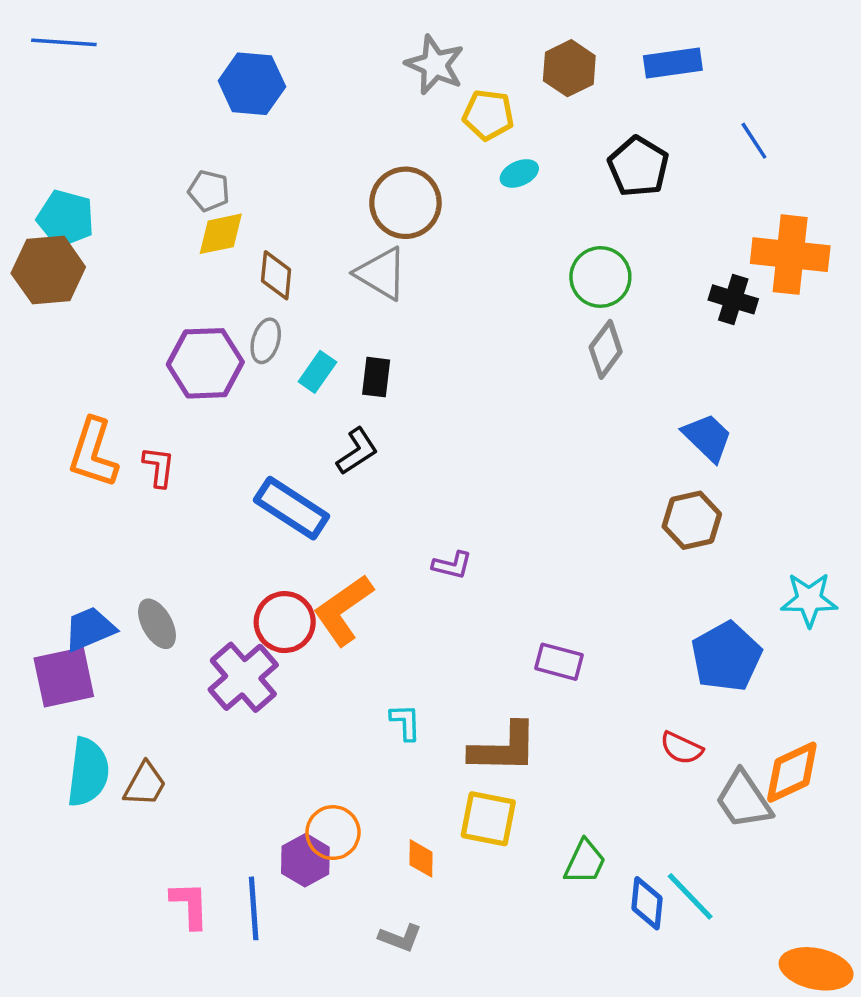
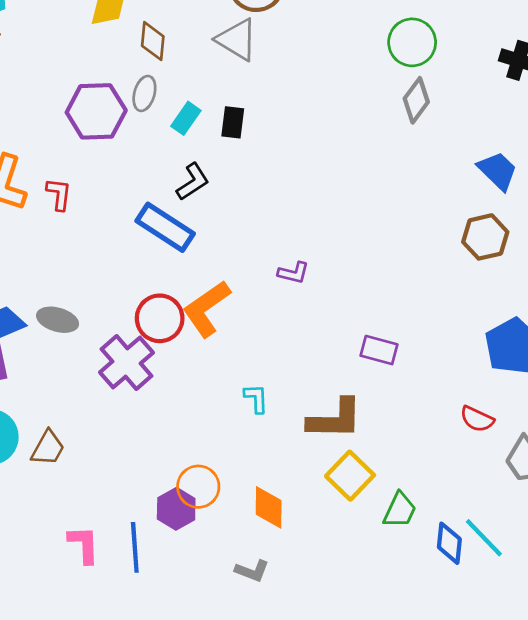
black L-shape: (357, 451) -> (193, 182), moved
gray ellipse: (157, 624) -> (58, 320), turned -45
yellow square: (488, 819) -> (350, 476), moved, turned 33
orange diamond: (421, 858) -> (269, 507), size x1.4

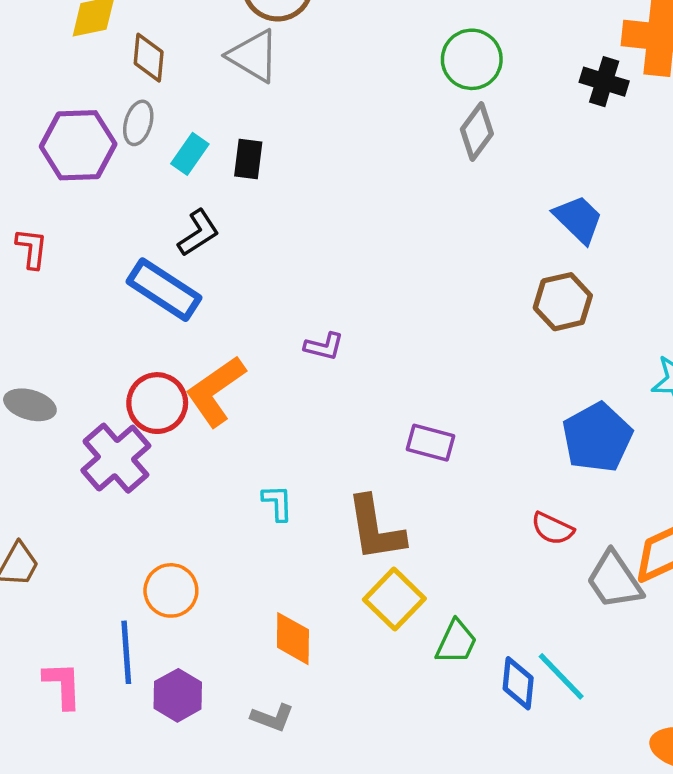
brown L-shape: (335, 419) -> (375, 529), turned 80
orange circle: (198, 487) -> (171, 590), moved
purple hexagon: (176, 509) -> (178, 695), moved
blue line: (135, 547) -> (126, 652), moved

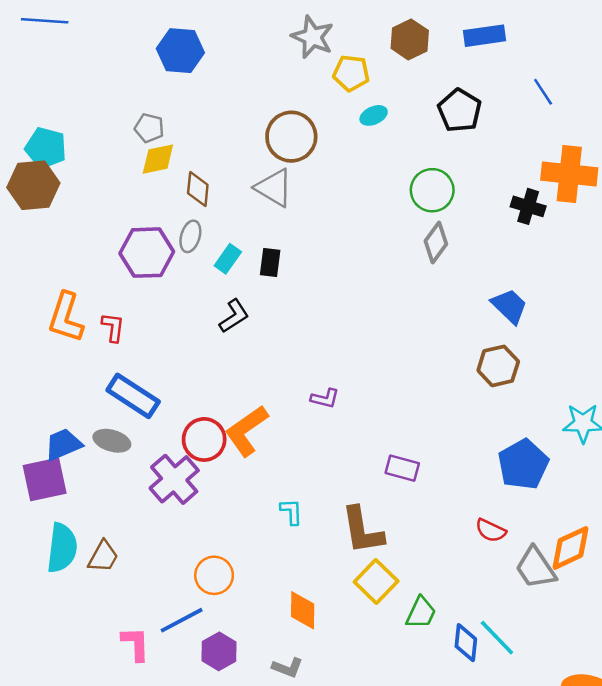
blue rectangle: (164, 290) -> (133, 396), moved
blue line: (126, 652) -> (182, 620), turned 66

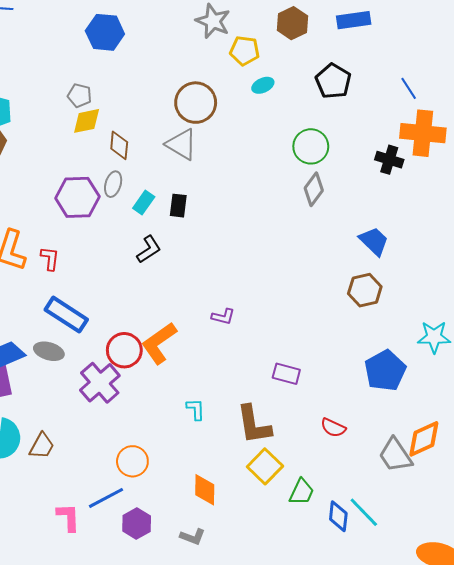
blue line: (543, 92) -> (409, 88), moved
red semicircle: (491, 530) -> (333, 428), moved

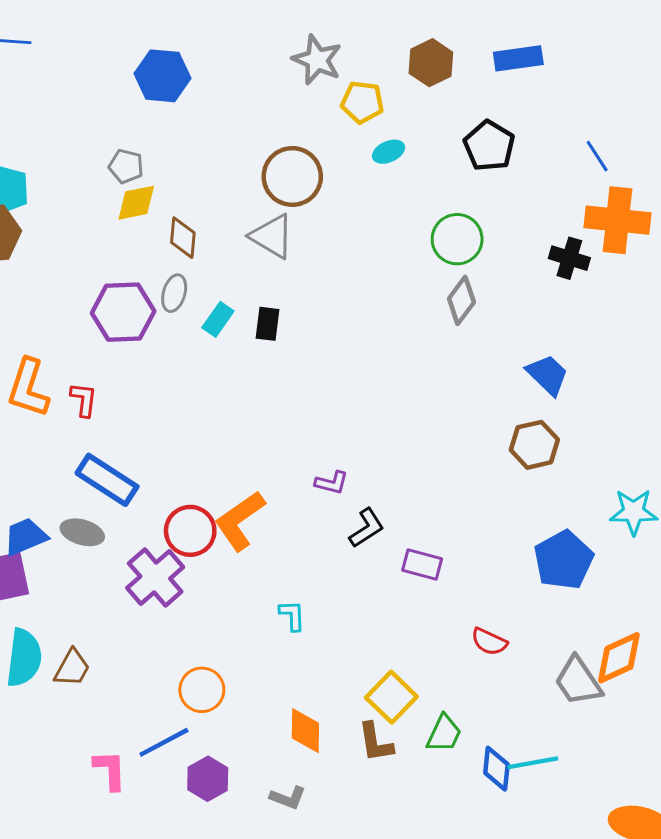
black L-shape: (149, 249) -> (367, 528), moved
brown L-shape: (254, 425) -> (375, 742), moved, size x0.7
cyan line: (364, 512) -> (533, 763), turned -56

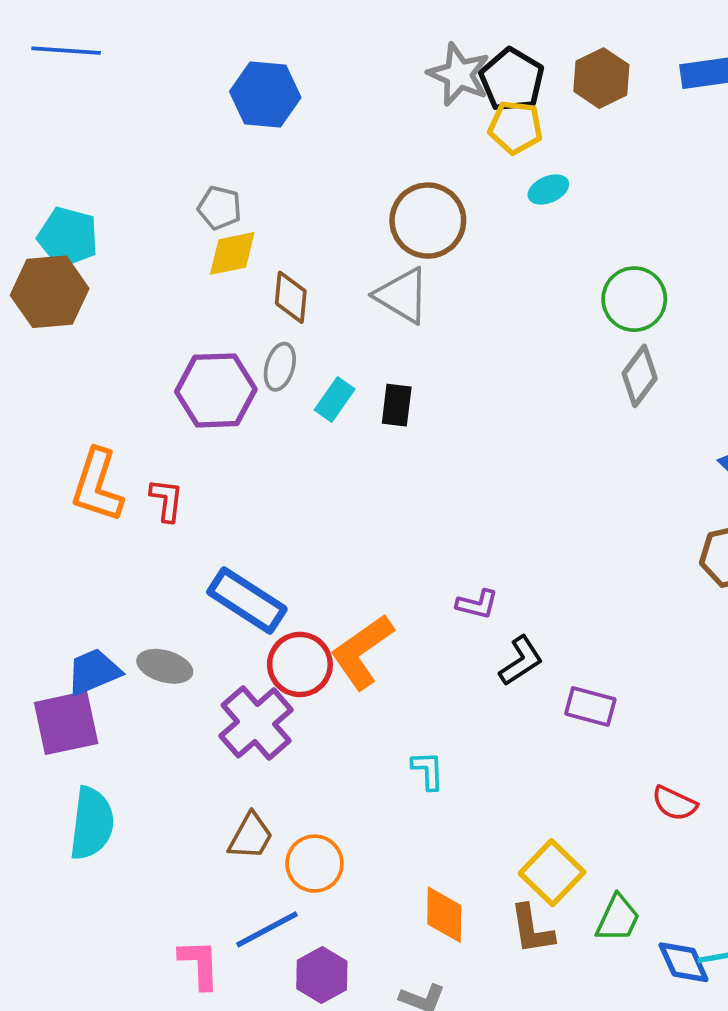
black pentagon: (489, 146) -> (512, 80), moved
blue rectangle: (107, 480) -> (247, 601), moved
brown trapezoid: (72, 668) -> (251, 836), moved
blue diamond: (496, 769) -> (684, 962), turned -30

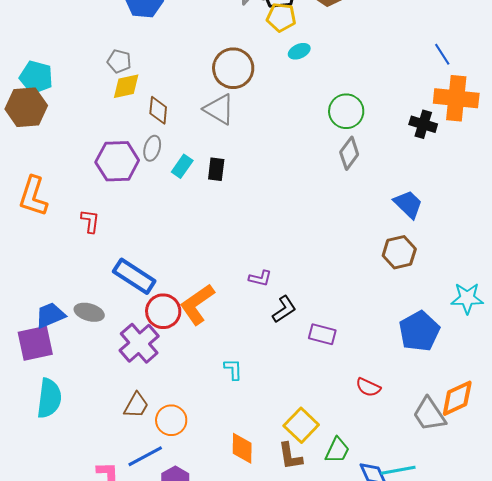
orange L-shape: (97, 485) -> (33, 196), moved

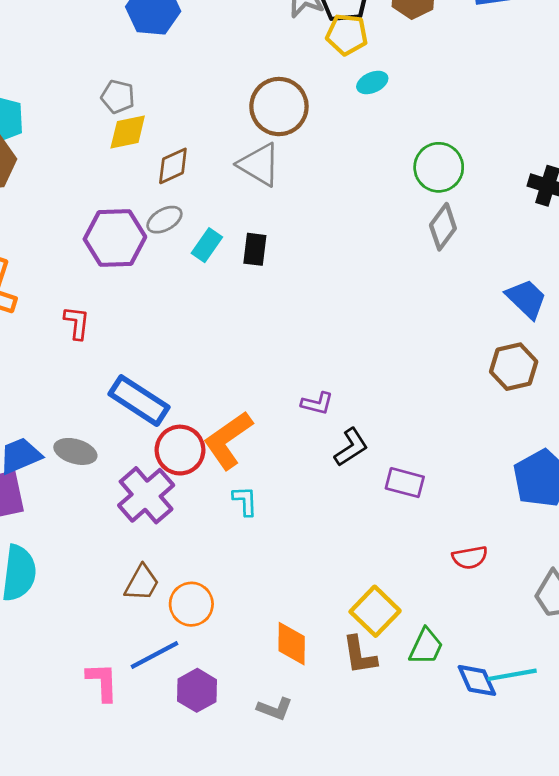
brown diamond: (158, 110) -> (173, 166), turned 60
gray ellipse: (152, 148) -> (164, 220), turned 45
cyan L-shape: (233, 369) -> (245, 501), moved
red semicircle: (368, 387) -> (470, 557), turned -35

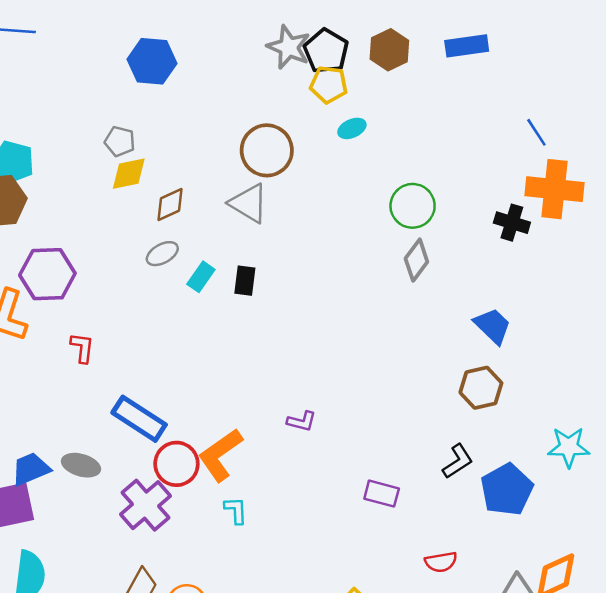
purple hexagon: (115, 238) -> (47, 274), moved
black L-shape: (351, 447) -> (458, 461), moved

